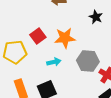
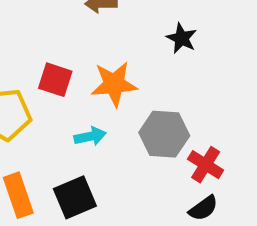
red square: (38, 36) -> (55, 80), turned -35

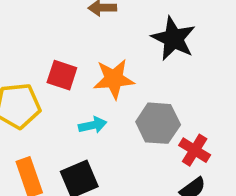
black star: (182, 38) -> (173, 39), size x1.6

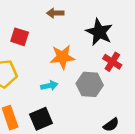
red square: (62, 75) -> (20, 37), moved
red cross: (195, 150) -> (112, 62), moved

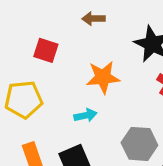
gray hexagon: (90, 84) -> (139, 144), moved

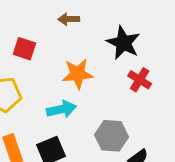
cyan arrow: (86, 115) -> (61, 109), size x1.4

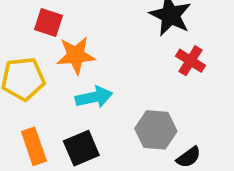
orange star: (78, 74) -> (76, 55), moved

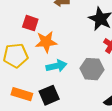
gray hexagon: (156, 130) -> (92, 69), moved
orange rectangle: (34, 146) -> (22, 94), turned -54

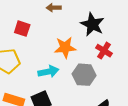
orange star: (46, 42) -> (65, 47), moved

